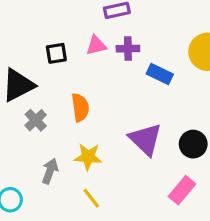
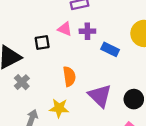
pink triangle: (96, 45) -> (65, 29), turned 35
black square: (56, 53) -> (42, 43), moved
orange semicircle: (80, 107) -> (69, 76), moved

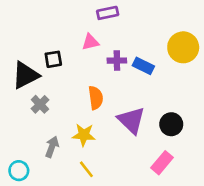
pink triangle: (65, 29) -> (90, 42), turned -35
purple cross: (87, 31) -> (117, 61), moved
black square: (42, 43) -> (53, 59), moved

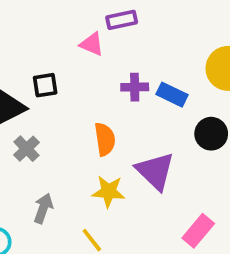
pink triangle: (90, 42) -> (92, 44), moved, turned 36
black circle: (171, 124) -> (211, 134), moved
yellow star: (84, 135) -> (109, 192), moved

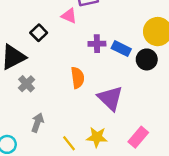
black square: (45, 85) -> (39, 33), moved, turned -35
black circle: (211, 134) -> (147, 59), moved
yellow star: (109, 192) -> (97, 137), moved

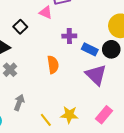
blue rectangle: (121, 49) -> (90, 49), moved
purple triangle: (110, 98) -> (96, 75), moved

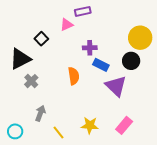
pink triangle: (46, 12) -> (67, 25), turned -48
blue rectangle: (90, 49) -> (101, 65), moved
yellow line: (46, 120) -> (58, 132), moved

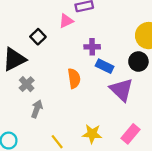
gray arrow: (40, 113) -> (37, 109), moved

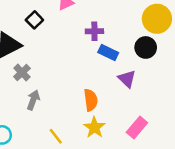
orange semicircle: (74, 78) -> (91, 100), moved
purple triangle: (121, 90) -> (127, 79), size x0.7
yellow star: (92, 134) -> (94, 127), turned 30

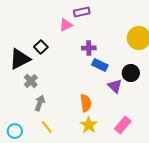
black square: (34, 20) -> (41, 47), moved
black circle: (146, 47) -> (131, 73), moved
yellow line: (56, 136) -> (47, 127), moved

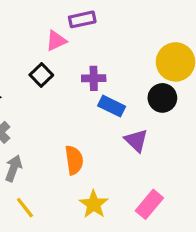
black square: (41, 47) -> (41, 75), moved
black circle: (131, 73) -> (162, 98), moved
orange semicircle: (86, 103) -> (74, 160), moved

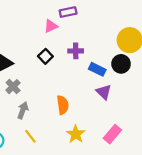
black square: (41, 75) -> (45, 56), moved
blue rectangle: (112, 106) -> (97, 69), moved

